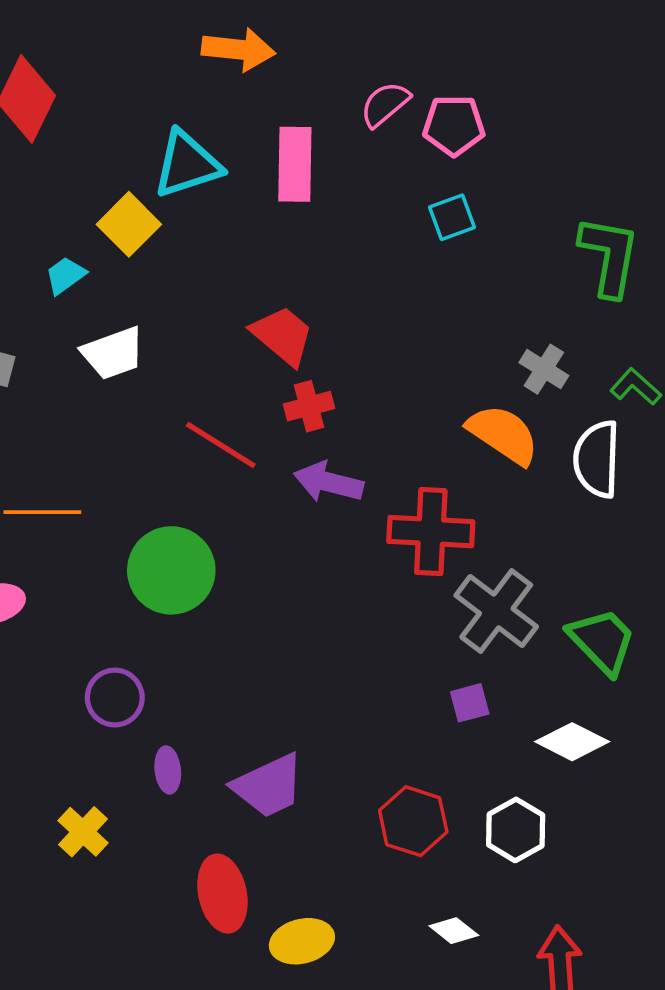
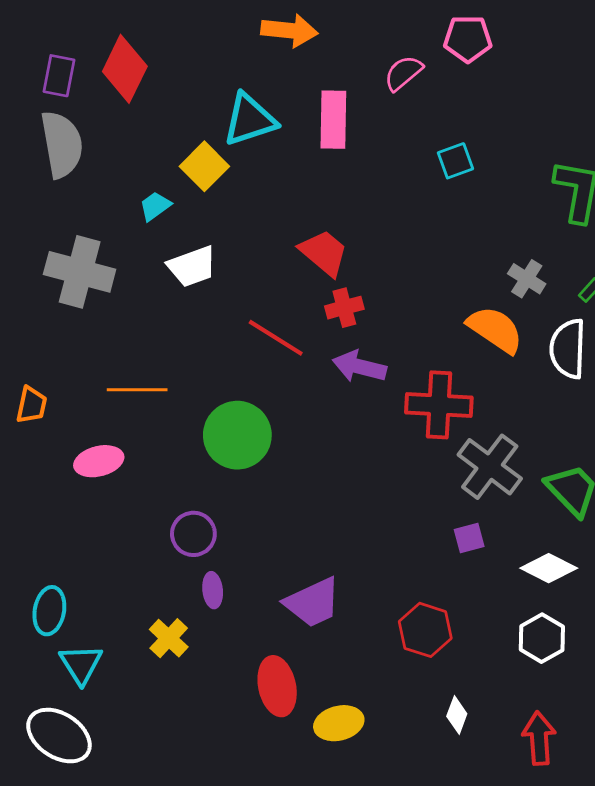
pink pentagon: (454, 125) -> (468, 39), moved
purple ellipse: (168, 770) -> (213, 590), moved
white hexagon: (516, 830) -> (542, 638), moved
white diamond: (454, 931) -> (457, 715), turned 72

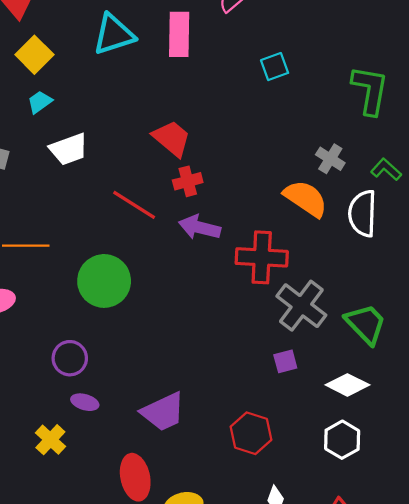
yellow square: (204, 166) -> (34, 55), moved
purple ellipse: (213, 590) -> (85, 402), turned -68

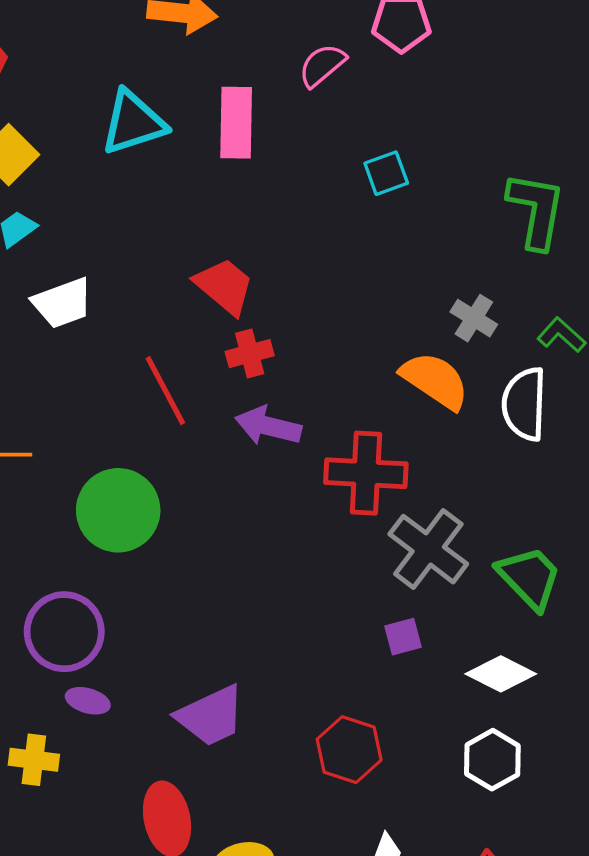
red line: (134, 205) -> (165, 391), turned 30
purple circle: (70, 358) -> (64, 632), size x1.4
yellow cross: (50, 440) -> (34, 760), turned -36

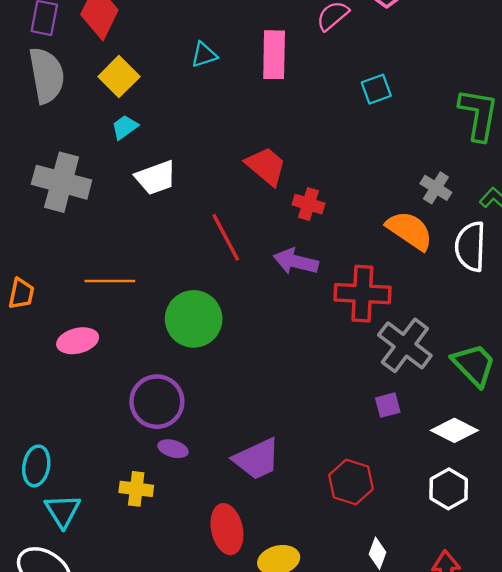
cyan triangle: (133, 123) -> (204, 55), size x0.6
red cross: (250, 354) -> (308, 204), moved, turned 32

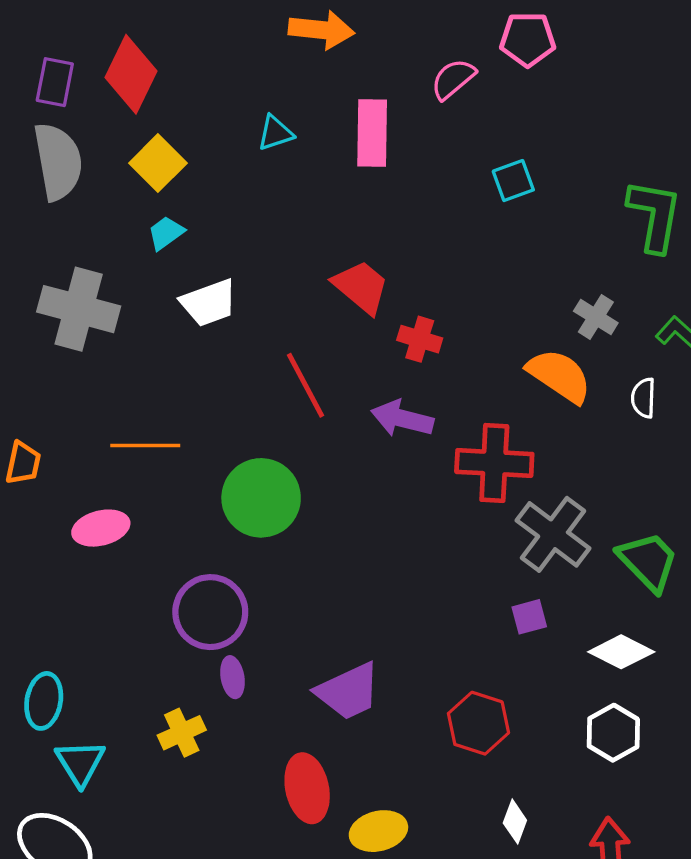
white semicircle: (470, 247) -> (643, 398), size x0.6
purple ellipse: (173, 449) -> (233, 677), turned 64
yellow cross: (136, 489) -> (182, 733), turned -32

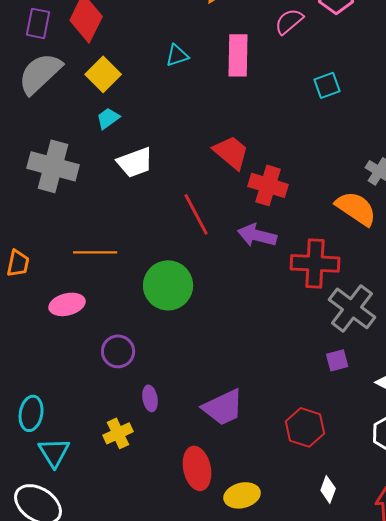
gray semicircle: (58, 162) -> (40, 73), turned -123
red cross: (420, 339) -> (268, 185), size x1.4
purple circle: (210, 612) -> (118, 351), moved, size x0.7

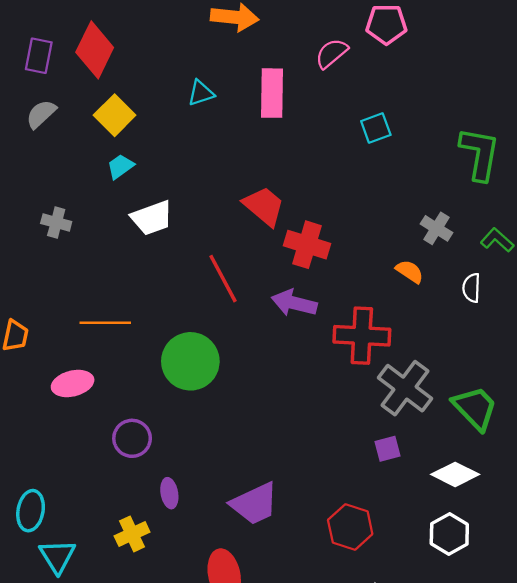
gray semicircle: (40, 73) -> (41, 114), size x0.6
gray cross: (53, 166) -> (56, 223), size x0.5
orange semicircle: (356, 208) -> (410, 272), size x0.6

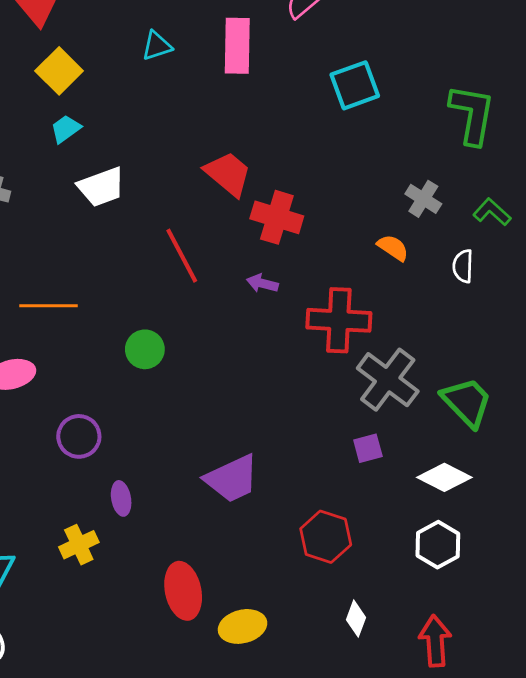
cyan square: (376, 128) -> (355, 85), size x1.4
purple arrow: (294, 303) -> (262, 283), size x0.6
green circle: (190, 361) -> (145, 349), size x0.6
purple trapezoid: (255, 504) -> (232, 479), moved

